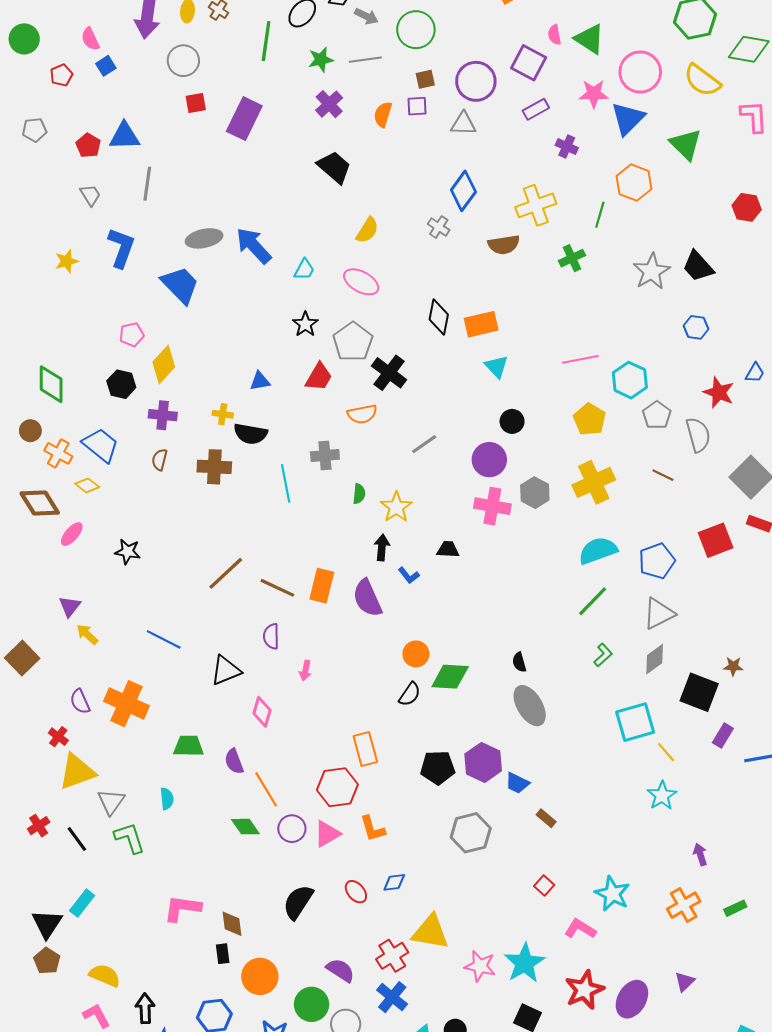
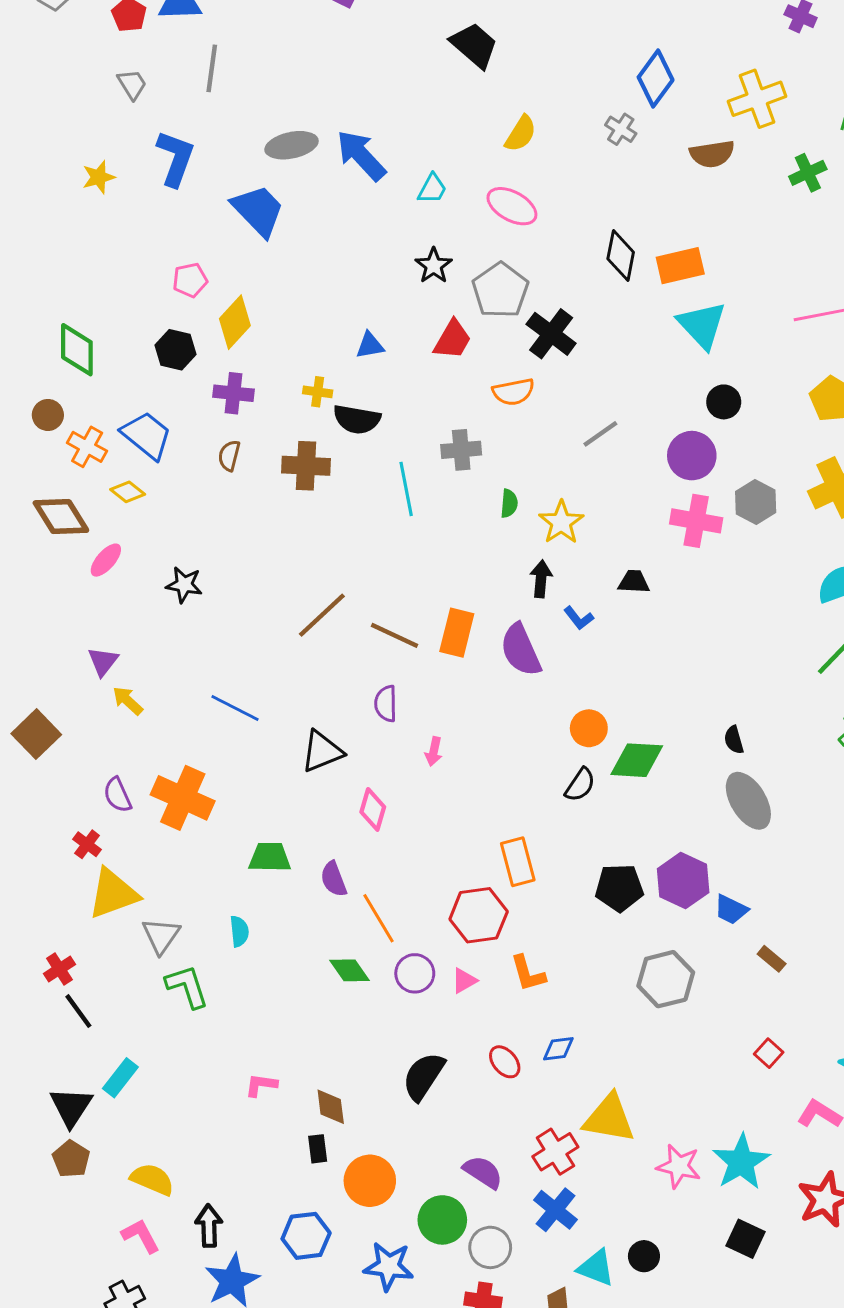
cyan triangle: (497, 367) -> (702, 325), size x1.5
pink triangle: (327, 834) -> (464, 981), size x0.7
black line: (77, 839) -> (78, 1011), moved
pink L-shape: (182, 908) -> (261, 1085), size x0.6

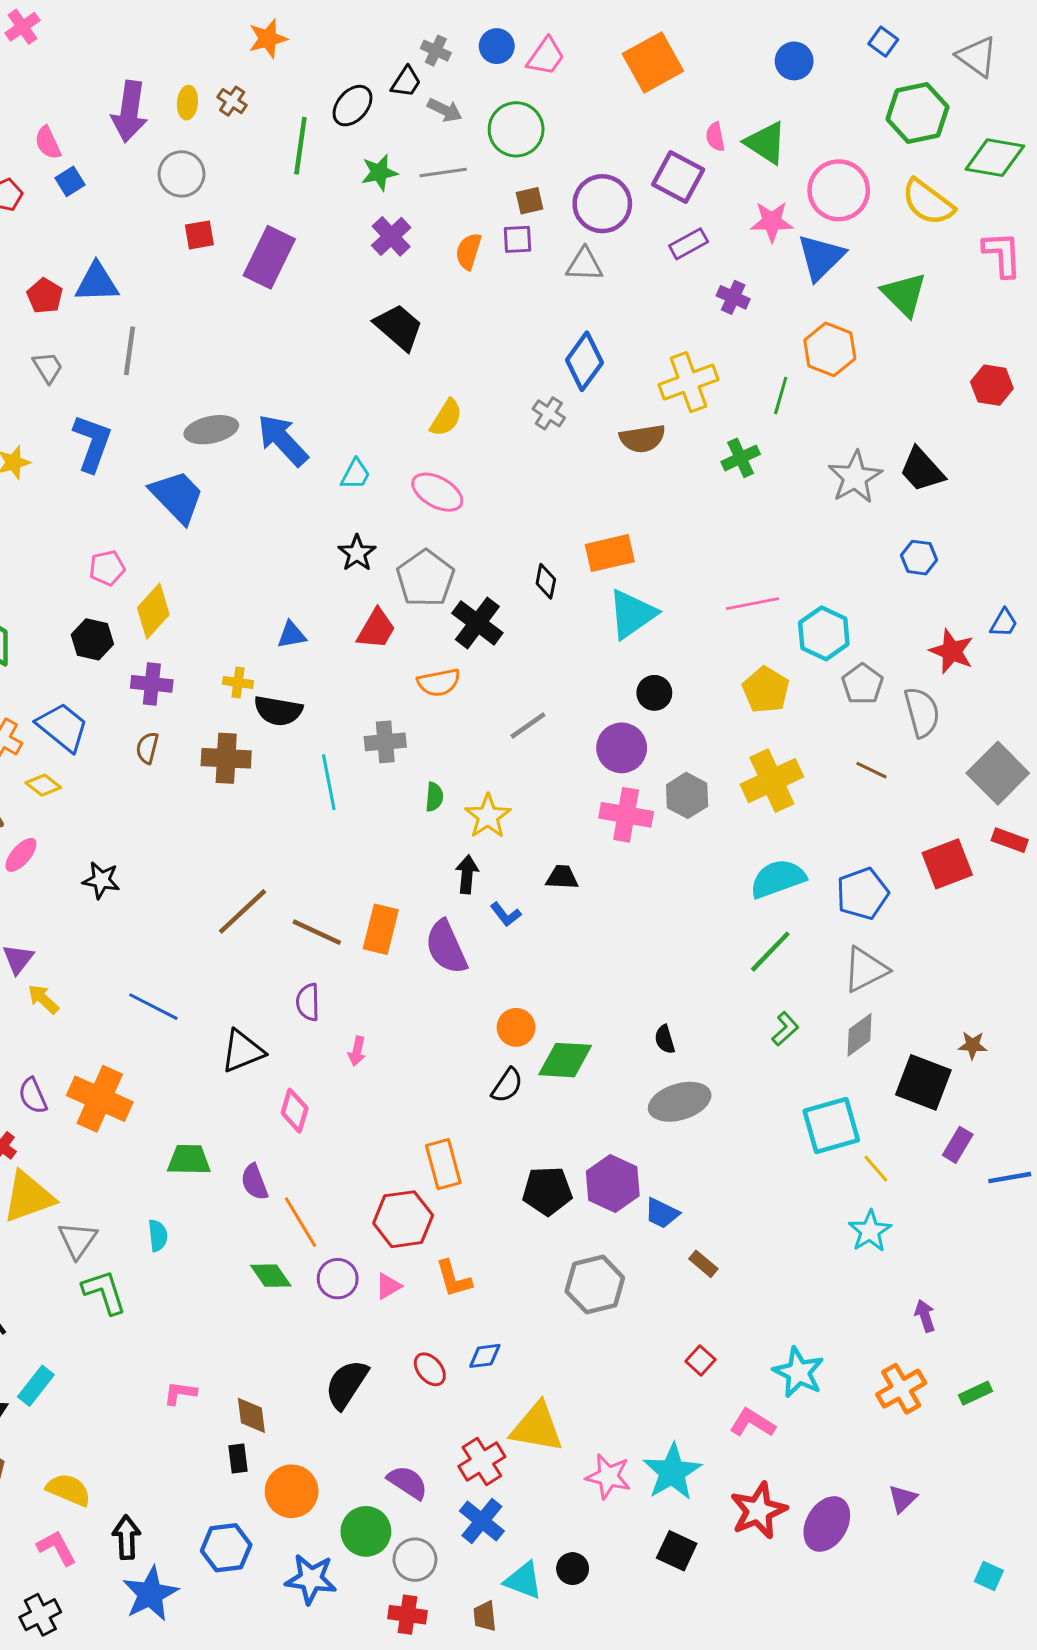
black diamond: (621, 255) -> (546, 581), moved, size x0.7
cyan triangle: (702, 325) -> (632, 614), turned 38
gray ellipse: (748, 801) -> (680, 1102), turned -76

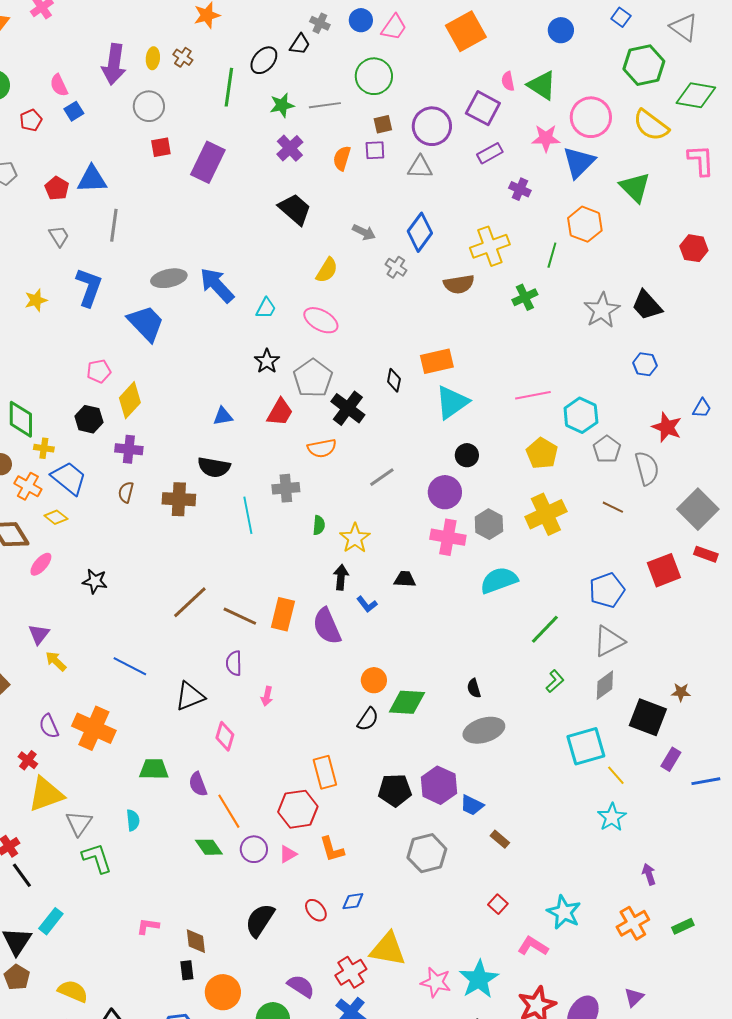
gray arrow: (445, 110) -> (364, 232), moved
yellow cross: (238, 682) -> (44, 448), moved
cyan semicircle: (778, 879) -> (499, 580), moved

